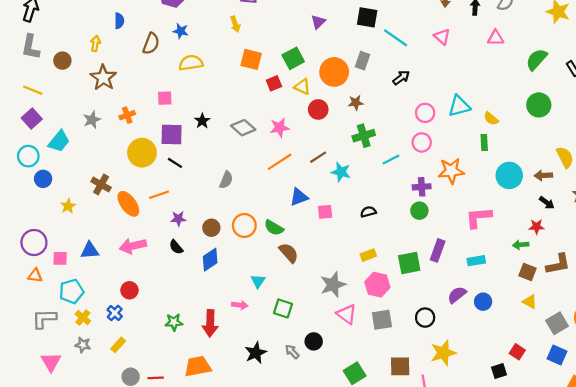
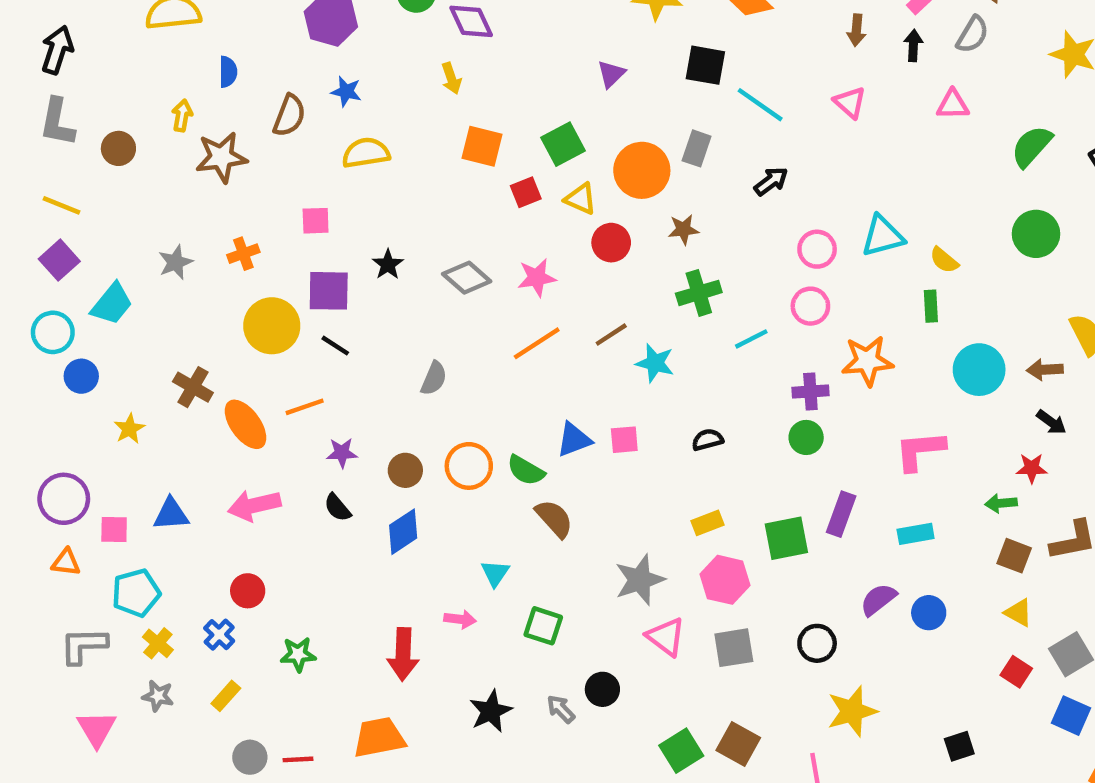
brown star: (103, 78) -> (221, 157), moved, turned 30
blue triangle: (299, 197) -> (574, 440), moved
green star: (174, 322) -> (298, 654), moved
red square: (517, 352) -> (1016, 672), moved
brown square: (400, 366) -> (738, 744), moved, turned 30

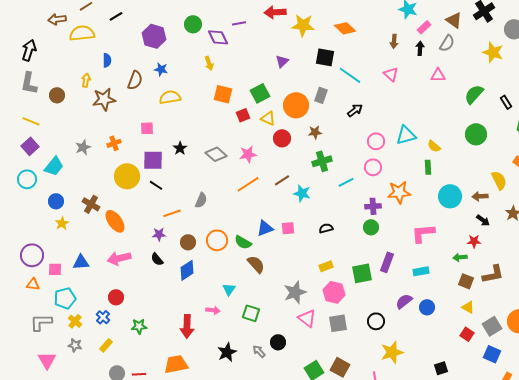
blue circle: (81, 376) -> (56, 201), moved
orange line: (305, 407) -> (172, 213), moved

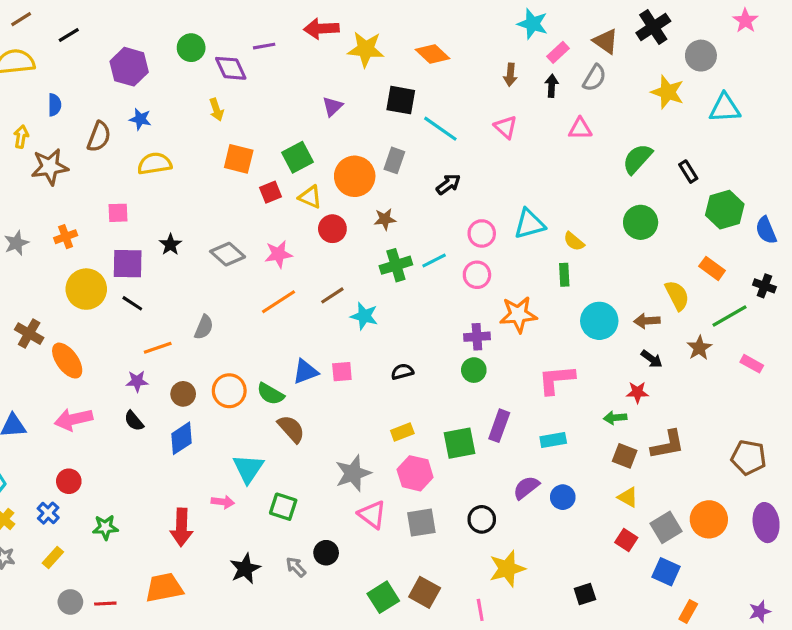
cyan line: (346, 182) -> (434, 260), moved
cyan triangle: (229, 289) -> (248, 469), size x1.5

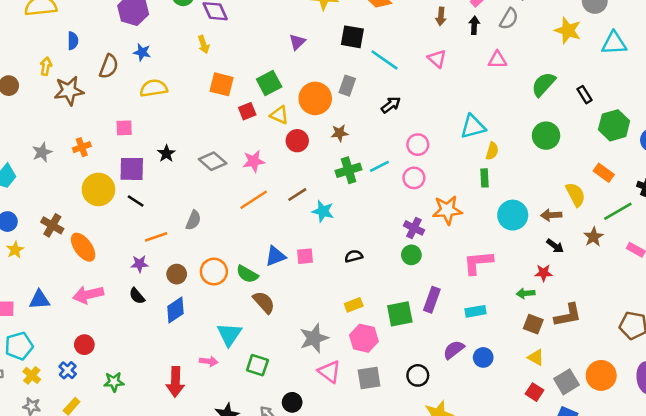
cyan triangle: (529, 224) -> (473, 127), moved
yellow semicircle: (574, 241) -> (492, 151), turned -114
purple cross: (477, 337) -> (414, 228), turned 30

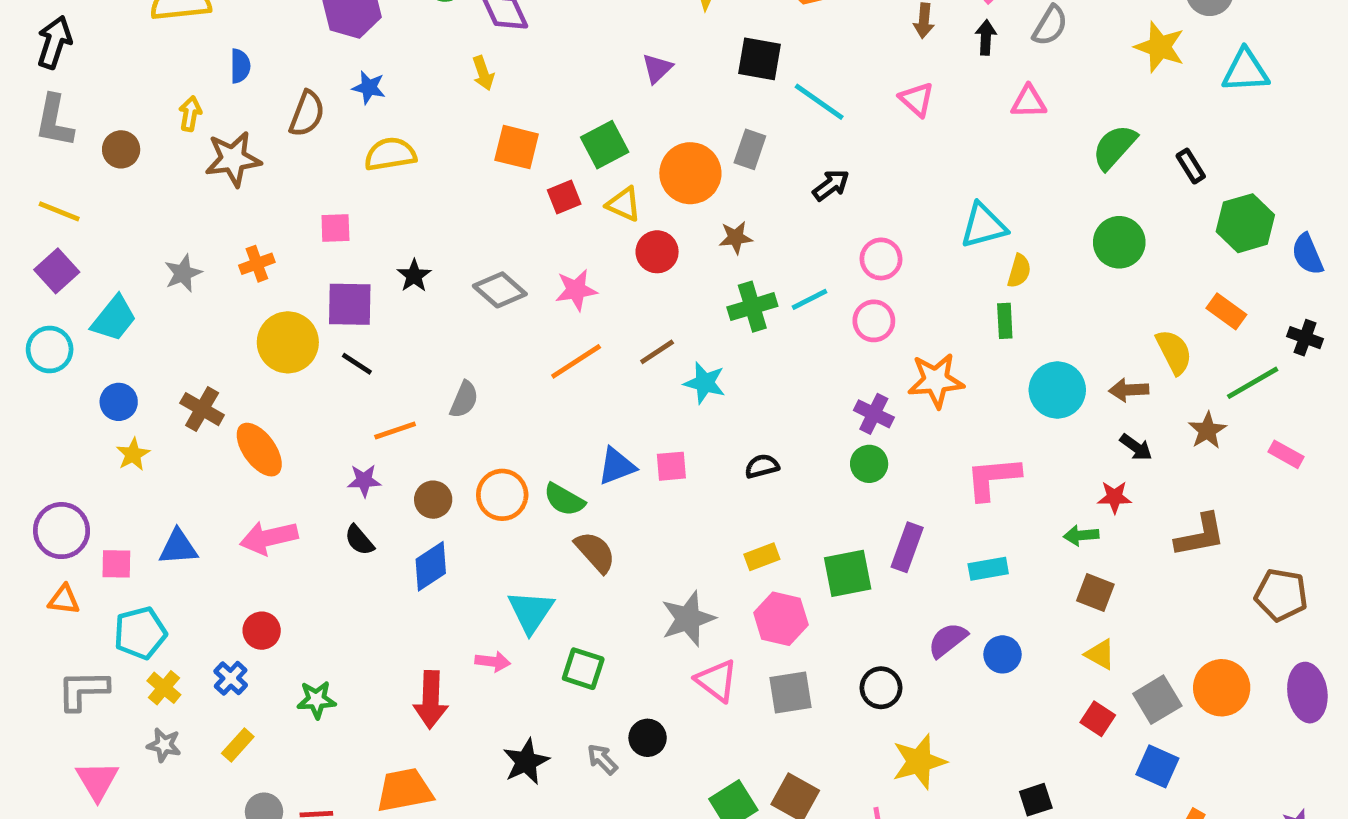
brown L-shape: (568, 315) -> (1200, 535), moved

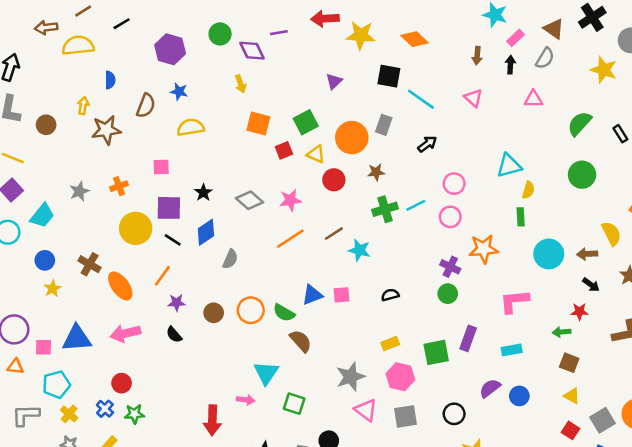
orange line: (395, 430) -> (162, 276), moved, turned -35
blue triangle: (178, 547) -> (77, 338), size x1.4
blue diamond: (431, 566) -> (206, 232), moved
green star: (316, 700) -> (134, 414), moved

